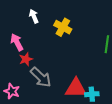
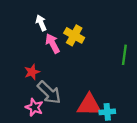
pink arrow: (17, 42) -> (53, 43), moved
pink star: (12, 91) -> (34, 107), moved

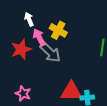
red star: (32, 72) -> (21, 49), moved, size x1.5
gray arrow: (49, 92) -> (50, 52), moved

